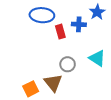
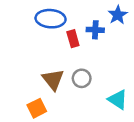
cyan triangle: (97, 58) -> (118, 99), moved
brown triangle: (53, 83) -> (53, 80), moved

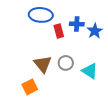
blue star: (118, 15) -> (95, 31), moved
cyan triangle: (118, 99) -> (90, 71), moved

